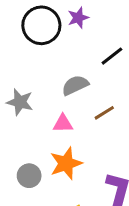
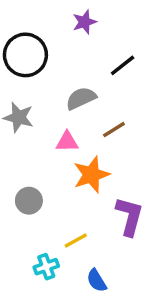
black circle: (41, 25) -> (25, 55), moved
orange star: (66, 163) -> (91, 175), moved

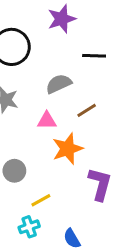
purple star: (84, 22) -> (62, 19), size x1.4
black line: (123, 65) -> (94, 56), turned 40
yellow line: (76, 241) -> (41, 200), moved

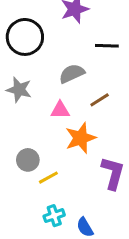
yellow line: (41, 200) -> (48, 178), moved
cyan cross: (29, 227) -> (54, 216), moved

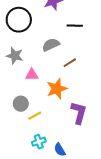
pink triangle: (60, 110) -> (32, 75), moved

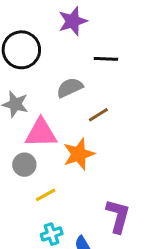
pink triangle: (32, 75) -> (41, 133), size x1.6
gray circle: (21, 104) -> (24, 165), moved
purple L-shape: (79, 113) -> (118, 216), moved

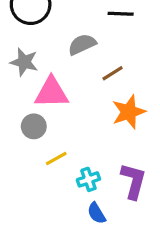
orange star: (79, 154) -> (129, 112), moved
cyan cross: (52, 234) -> (88, 179), moved

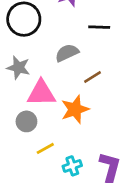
orange star: (129, 112) -> (75, 109), moved

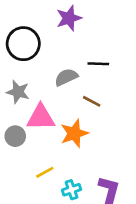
black line: (99, 27) -> (98, 64), moved
brown line: (92, 77) -> (92, 101), turned 60
gray circle: (26, 121) -> (15, 136), moved

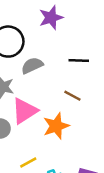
gray semicircle: (66, 77) -> (32, 65), moved
pink triangle: (41, 117) -> (25, 111), turned -32

